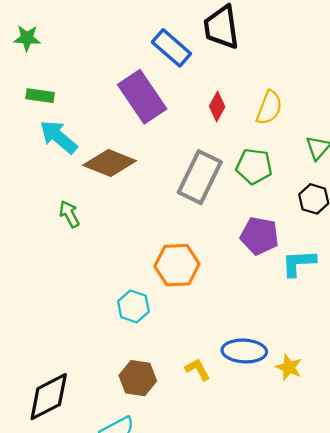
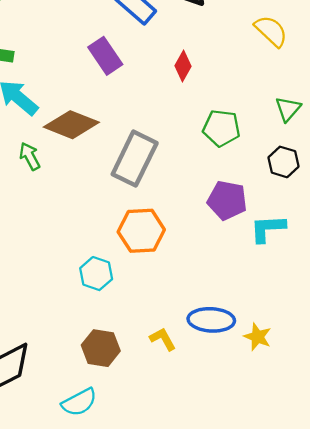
purple rectangle: (142, 97) -> (105, 56), size x0.7
yellow semicircle: (269, 108) -> (271, 31), moved, turned -68
gray rectangle: (200, 177) -> (135, 159), moved
green arrow: (69, 214) -> (30, 156), moved

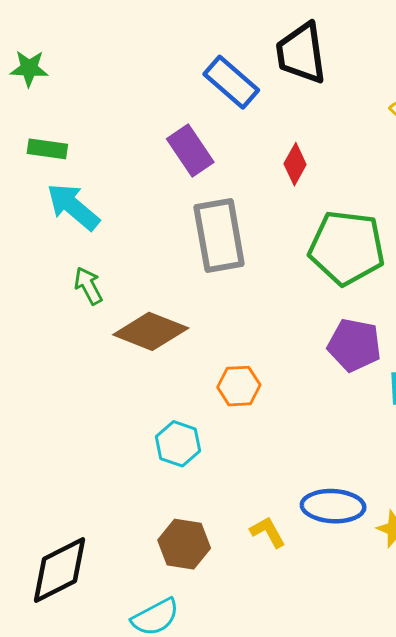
brown diamond: (71, 125) -> (151, 331), moved
green pentagon: (221, 128) -> (347, 248), size x1.5
gray rectangle: (135, 159) -> (219, 236), moved, turned -36
orange hexagon: (141, 231) -> (239, 386), size x0.7

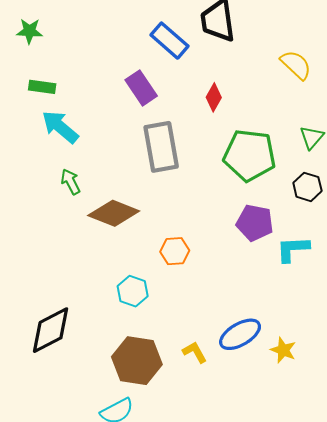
blue ellipse: (333, 506) -> (240, 334), turned -33
brown hexagon: (184, 544) -> (137, 361), size x1.4
black diamond: (59, 570) -> (51, 330), moved

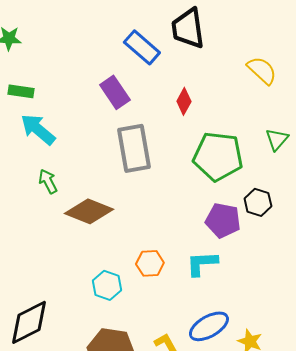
black hexagon: (307, 187) -> (258, 202), moved
cyan L-shape: (293, 249) -> (202, 263), moved
orange hexagon: (175, 251) -> (150, 263), moved

